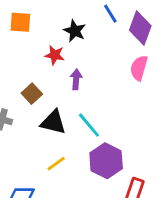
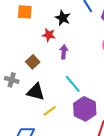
black triangle: (53, 122) -> (36, 92), moved

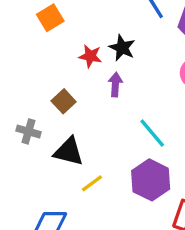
orange square: (25, 12) -> (50, 18), turned -35
black star: (63, 18) -> (122, 48), moved
cyan line: (73, 84) -> (152, 133), moved

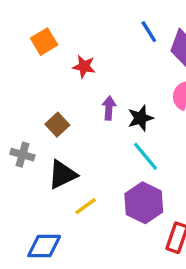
black star: (122, 48) -> (140, 118), moved, turned 30
red star: (90, 56) -> (84, 66), moved
black triangle: (69, 151) -> (62, 175), turned -40

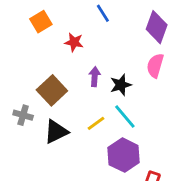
blue line: (149, 32) -> (103, 13), moved
brown square: (57, 125) -> (52, 90), size x1.5
yellow line: (86, 206) -> (96, 123), moved

